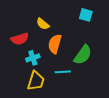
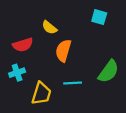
green semicircle: (83, 55) -> (108, 71), moved
cyan cross: (33, 58) -> (17, 73), moved

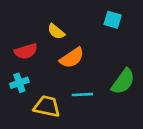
orange semicircle: (63, 51) -> (72, 58), turned -140
yellow trapezoid: (41, 93) -> (47, 106), turned -95

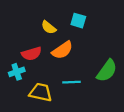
cyan square: (113, 20) -> (78, 21), moved
red semicircle: (26, 51) -> (32, 54), moved

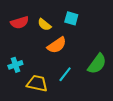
red semicircle: (32, 54) -> (20, 23), moved
cyan line: (71, 82) -> (65, 74), turned -49

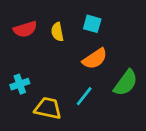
yellow semicircle: (44, 25) -> (57, 32), turned 40
orange semicircle: (57, 45) -> (95, 59), moved

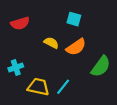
yellow semicircle: (57, 32) -> (51, 43), moved, turned 128
cyan line: (84, 96) -> (63, 87), moved

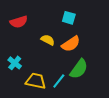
green semicircle: (101, 66) -> (79, 69), moved
cyan cross: (16, 67) -> (15, 63), turned -32

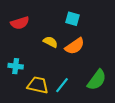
cyan cross: (15, 63) -> (16, 66), turned -32
green semicircle: (79, 69) -> (97, 80), moved

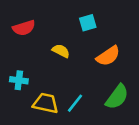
cyan square: (73, 19) -> (88, 23), turned -32
orange semicircle: (75, 46) -> (108, 56), moved

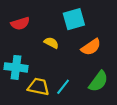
cyan square: (88, 23) -> (74, 19), size x1.5
cyan cross: (19, 80) -> (16, 67), size x1.5

